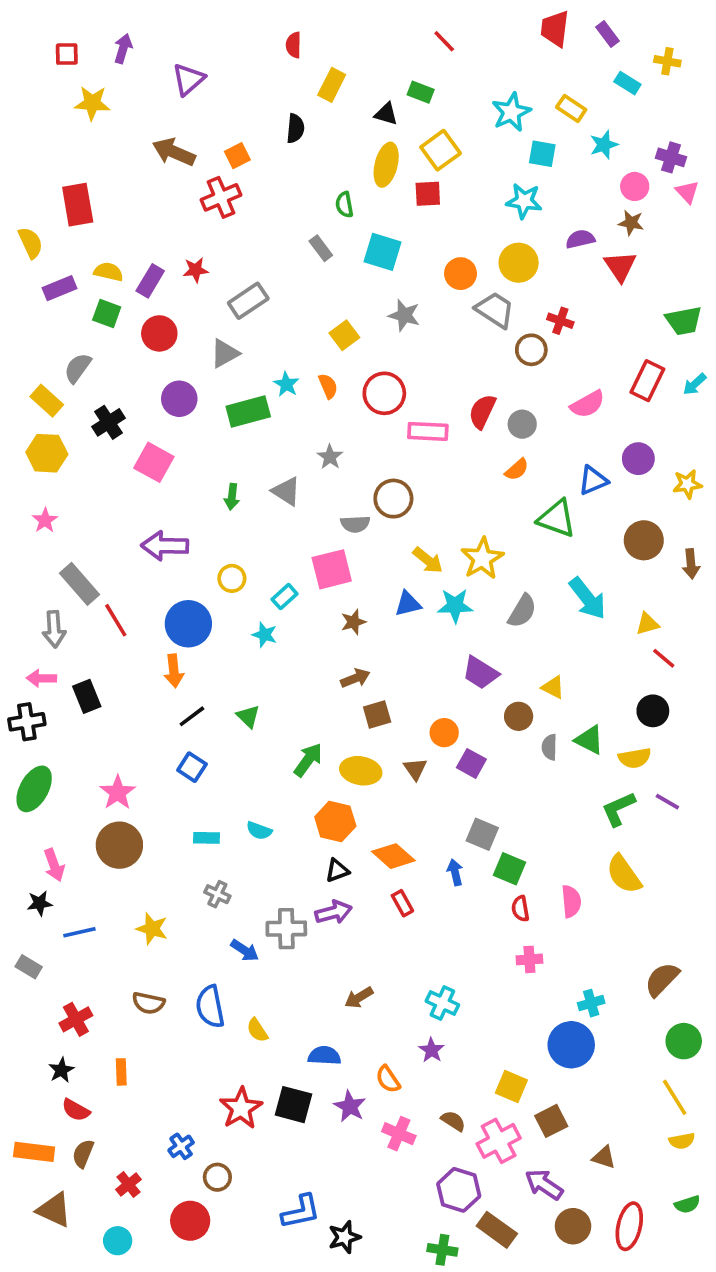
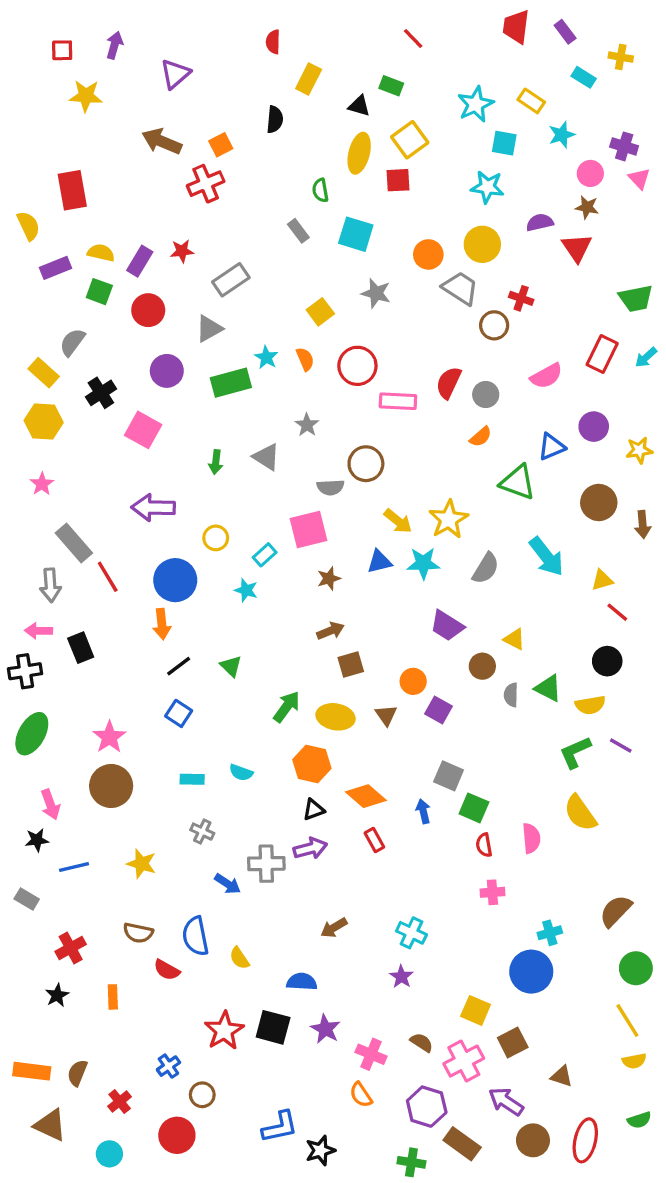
orange semicircle: (388, 1079) -> (361, 1095), moved
red semicircle: (76, 1110) -> (167, 970), moved

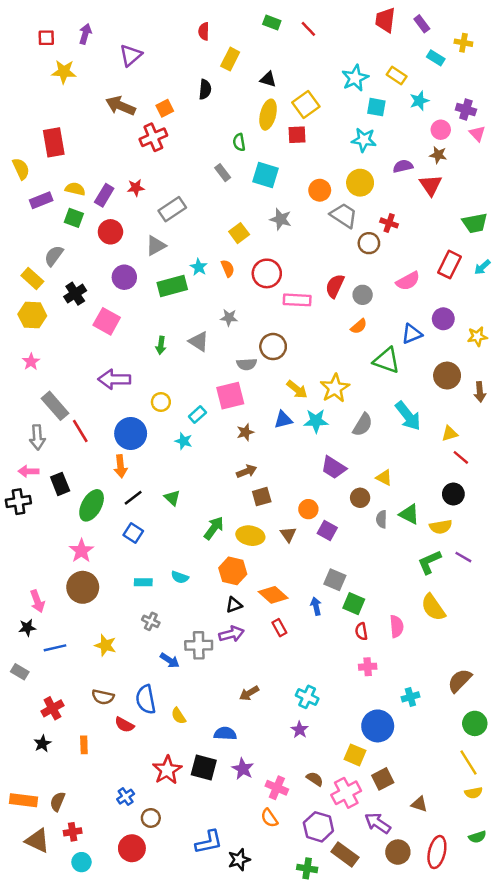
green rectangle: (391, 86) -> (272, 23), moved
gray star: (307, 425) -> (229, 318), turned -30
green ellipse: (32, 734) -> (92, 505), moved
blue circle: (531, 972) -> (378, 726), moved
red cross: (120, 1102) -> (73, 832), moved, turned 30

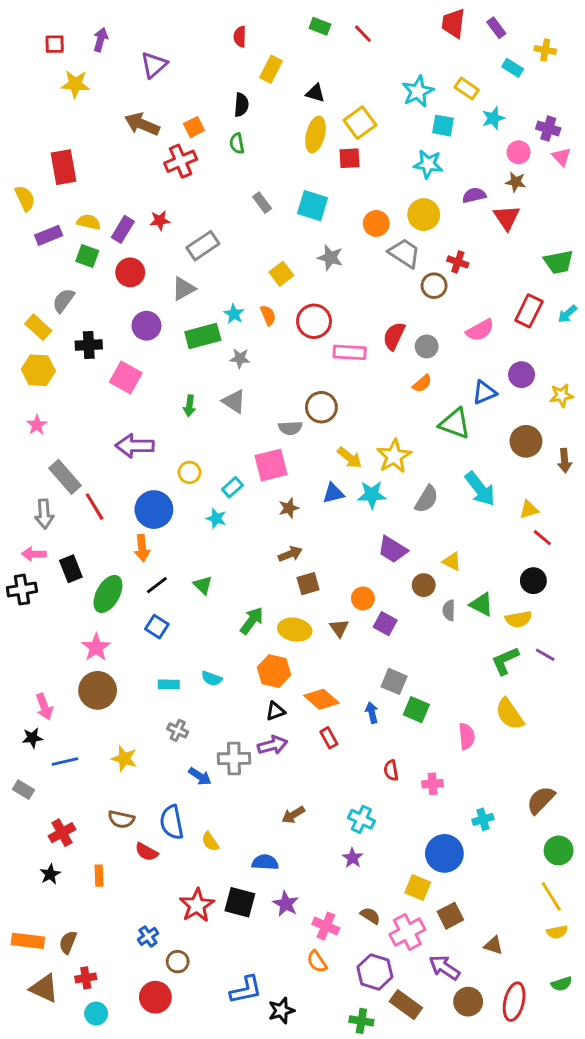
green semicircle: (239, 142) -> (237, 143), moved
black cross: (75, 294) -> (89, 345), turned 30
gray star: (229, 318) -> (240, 358), moved
red semicircle: (361, 631) -> (391, 770), moved

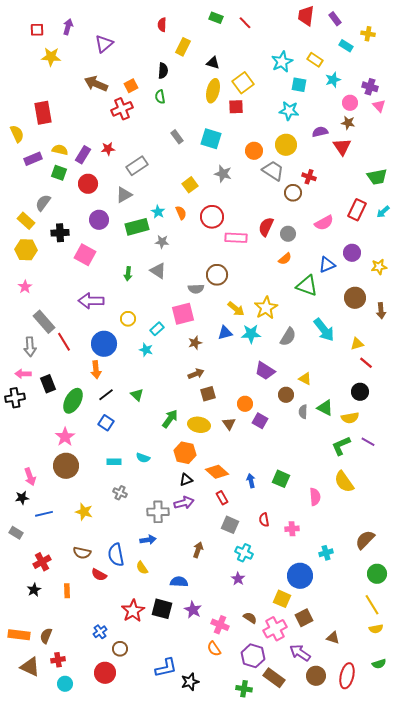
gray square: (394, 681) -> (230, 525), moved
blue arrow: (200, 776) -> (148, 540), moved, turned -42
brown arrow: (293, 815) -> (198, 550), turned 140

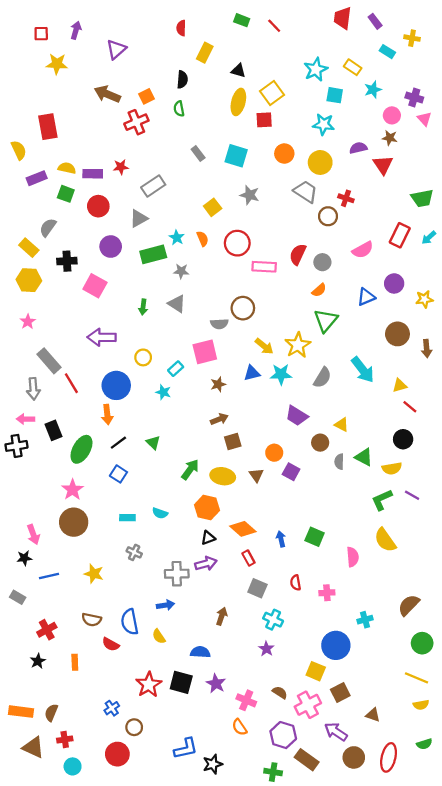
orange circle: (254, 151) -> (284, 154), moved
purple rectangle: (83, 155) -> (93, 174), turned 60
green triangle: (307, 286) -> (326, 320), moved, turned 50
yellow line: (372, 605) -> (417, 678), turned -35

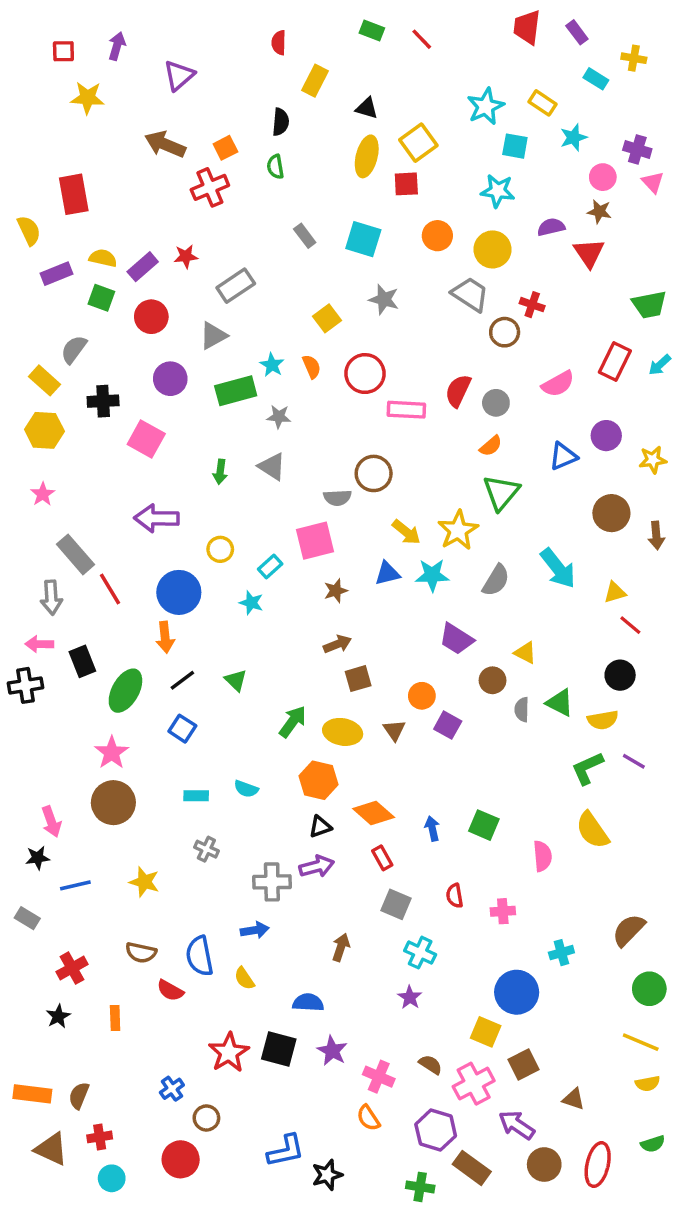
purple rectangle: (93, 174) -> (143, 267), turned -42

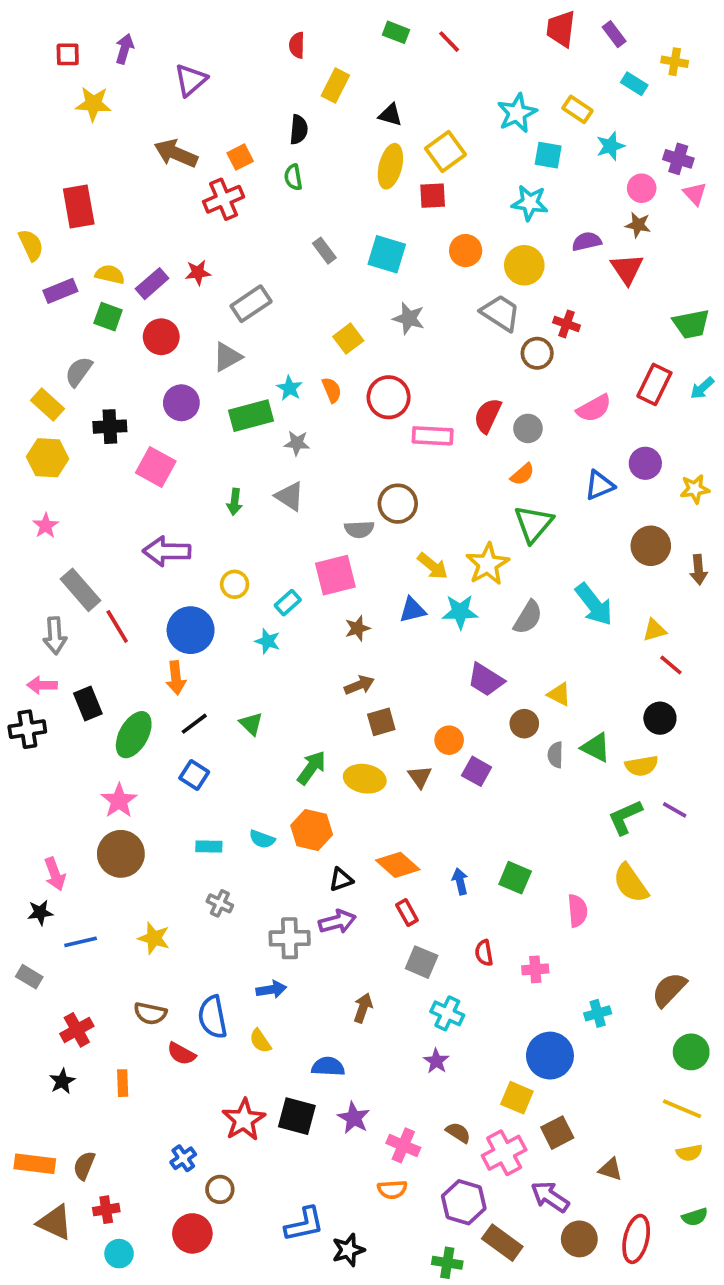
orange hexagon: (318, 780) -> (312, 830), moved
orange semicircle: (368, 1118) -> (392, 1189), turned -60

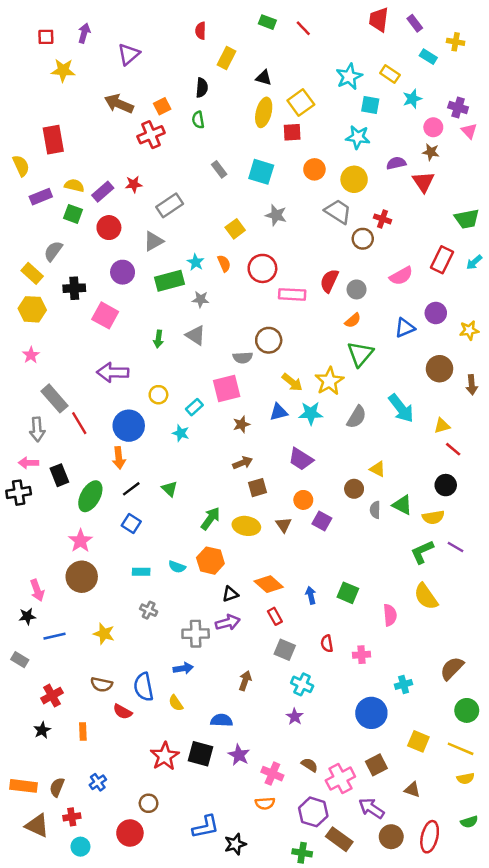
purple trapezoid: (486, 680) -> (301, 459), moved
yellow square: (517, 1098) -> (418, 741), moved
blue cross: (183, 1158) -> (98, 782), moved

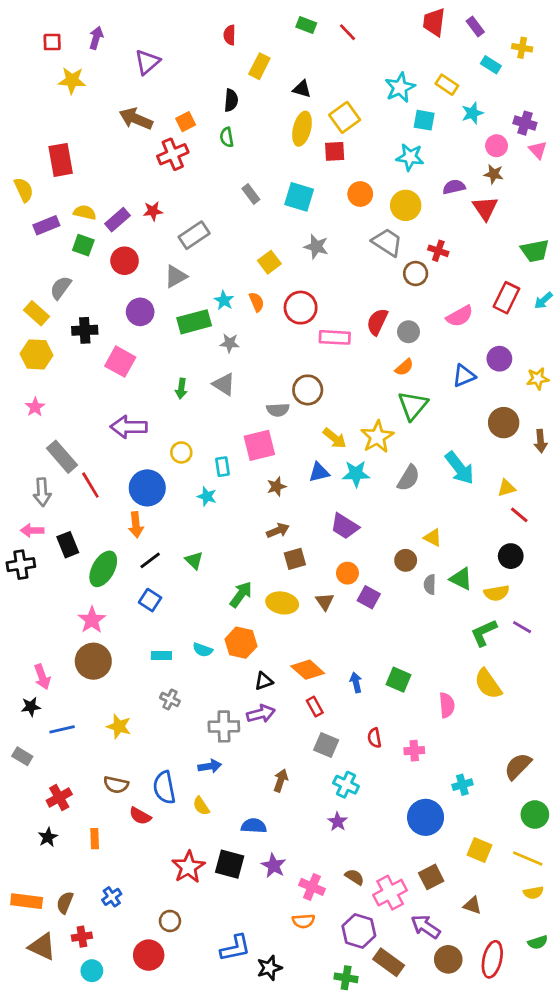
cyan rectangle: (194, 407) -> (222, 467), turned -56

